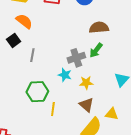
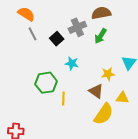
black square: (14, 40) -> (57, 39), moved
gray line: (32, 55) -> (33, 34), moved, turned -32
gray cross: (76, 58) -> (77, 27), moved
yellow star: (86, 83) -> (108, 74), moved

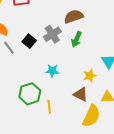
black square: (57, 39) -> (29, 41), moved

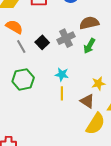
green hexagon: (30, 94) -> (23, 79), moved
yellow line: (49, 107) -> (62, 93), moved

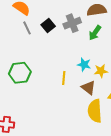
cyan star: (62, 74) -> (84, 65), moved
green hexagon: (23, 79) -> (20, 73), moved
yellow semicircle: (95, 124) -> (95, 111), turned 140

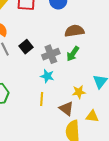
gray cross: (72, 23) -> (51, 54), moved
cyan star: (84, 65) -> (47, 76), moved

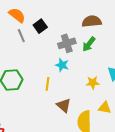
black square: (26, 47) -> (40, 26), moved
yellow line: (42, 99) -> (47, 84), moved
brown triangle: (66, 109) -> (64, 105), moved

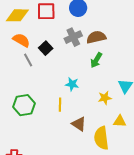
gray cross: (67, 43) -> (73, 37), moved

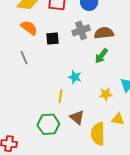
black square: (46, 48) -> (52, 38), turned 32
gray line: (28, 60) -> (24, 57), moved
green hexagon: (24, 105) -> (48, 124), moved

